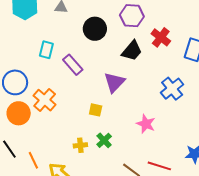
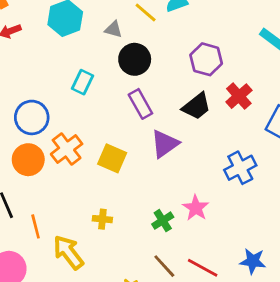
black circle: (95, 29) -> (135, 59), moved
purple rectangle: (73, 65) -> (140, 104), moved
yellow square: (96, 110) -> (112, 158), moved, size x1.5
green cross: (104, 140) -> (163, 221), moved

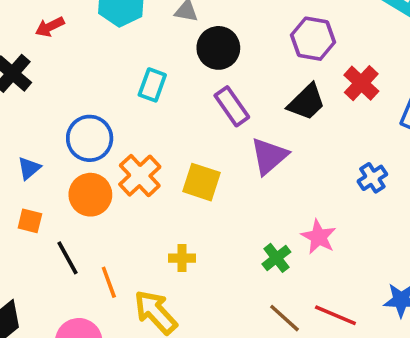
blue cross: (240, 168) -> (372, 178), size x0.7
yellow cross: (102, 219) -> (182, 258), moved

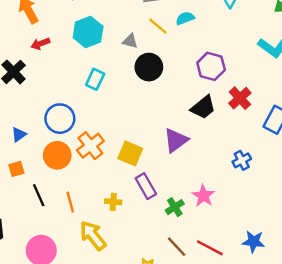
cyan rectangle: (152, 85) -> (95, 79), moved
purple rectangle: (232, 106) -> (146, 186), moved
orange square: (30, 221) -> (16, 169), turned -35
orange line: (109, 282) -> (70, 202), moved

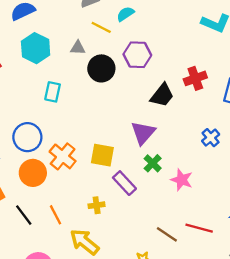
purple hexagon: (211, 66) -> (137, 55), moved
red cross: (240, 98) -> (195, 78), turned 35
green cross: (175, 207) -> (153, 163), moved

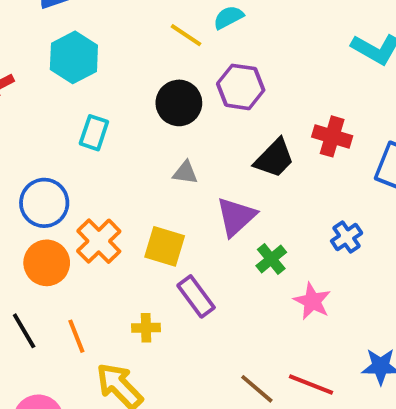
gray triangle: (78, 48) -> (185, 173), moved
red cross: (195, 78) -> (332, 136), turned 30
green cross: (153, 163) -> (271, 259), moved
pink star: (182, 180) -> (312, 301), moved

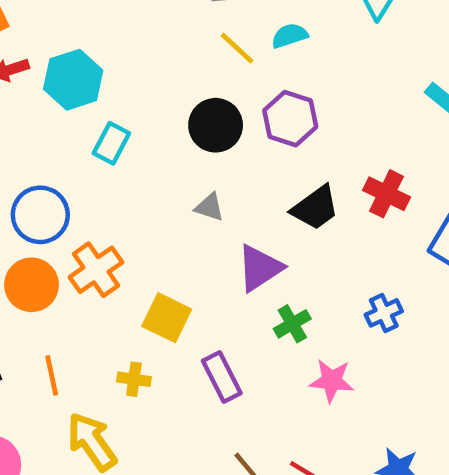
cyan hexagon: (74, 57) -> (73, 80), moved
yellow square: (165, 246) -> (167, 318), moved
purple rectangle: (196, 296) -> (222, 377), moved
pink star: (312, 301) -> (332, 381), turned -30

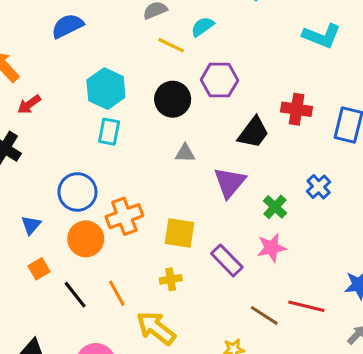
cyan hexagon: (73, 80) -> (106, 89), moved
orange cross: (96, 270) -> (124, 216), turned 32
green cross: (292, 324) -> (275, 207), moved
pink star: (332, 381) -> (272, 248), moved

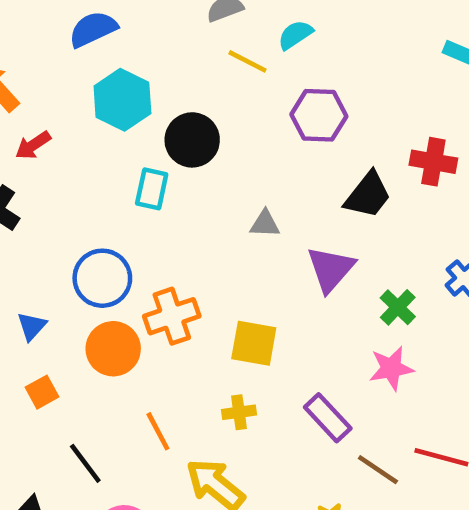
cyan hexagon: (106, 89) -> (122, 100), moved
black circle: (173, 99) -> (192, 140), moved
purple rectangle: (227, 260) -> (328, 418), moved
black line: (75, 295) -> (85, 463), moved

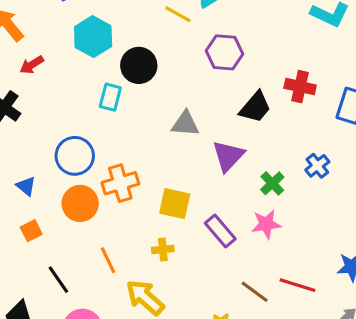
gray triangle: (265, 224) -> (185, 124), size x1.4
blue triangle: (32, 326) -> (26, 186), turned -35
purple rectangle: (328, 418) -> (220, 231), moved

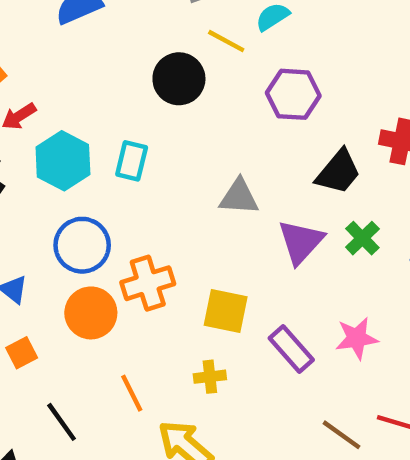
cyan hexagon: (93, 37) -> (63, 161), moved
black circle: (139, 65) -> (179, 79), moved
green cross: (272, 183) -> (362, 238), moved

